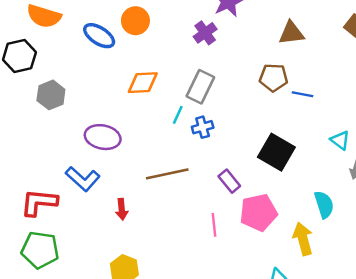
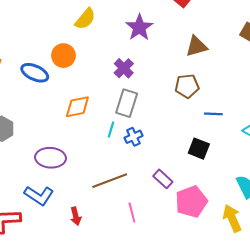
purple cross: (205, 33) -> (124, 68), moved
blue line: (302, 94) -> (213, 114), moved
black square: (276, 152) -> (199, 149), size x0.7
pink line: (214, 225) -> (132, 212), moved

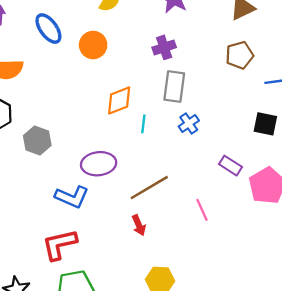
purple cross: (124, 68) -> (164, 47), turned 36
blue ellipse: (35, 73) -> (48, 29), moved, turned 40
cyan line: (111, 130) -> (143, 124), moved
brown line: (110, 181) -> (149, 188), moved
blue L-shape: (39, 195) -> (72, 197), moved

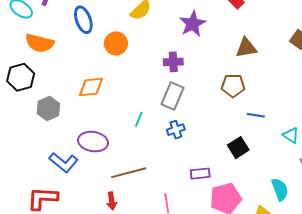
orange diamond: (119, 100) -> (91, 87), moved
black square: (265, 124) -> (238, 148), turned 30
purple rectangle: (231, 166) -> (200, 174), turned -54

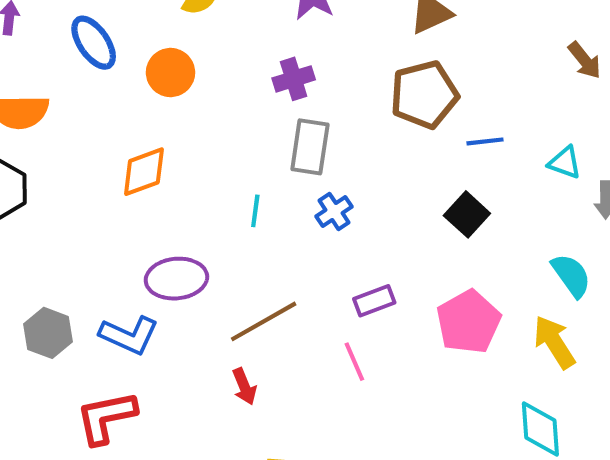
brown pentagon: (233, 86) -> (424, 95), size x1.4
gray hexagon: (48, 108) -> (48, 333), moved
purple rectangle: (200, 174) -> (374, 301), moved

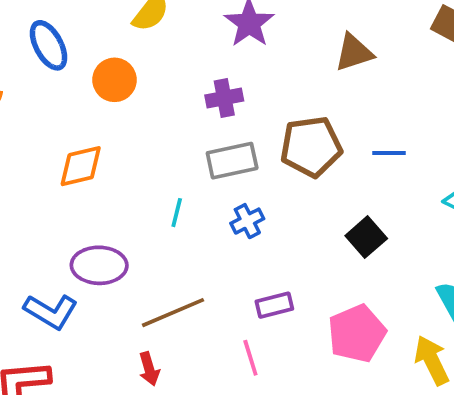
brown pentagon: (424, 95) -> (311, 147), moved
blue line: (485, 141) -> (389, 153), moved
gray rectangle: (310, 147) -> (232, 161), turned 63

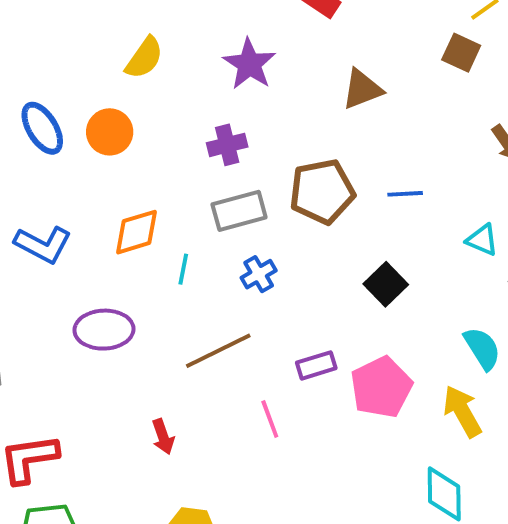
blue ellipse: (49, 45) -> (42, 128), moved
orange diamond: (81, 166) -> (136, 232), moved
purple rectangle: (274, 305) -> (316, 365), moved
blue L-shape: (51, 311) -> (43, 244), moved
brown line: (173, 313) -> (218, 351), moved

